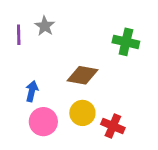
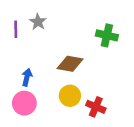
pink circle: (43, 122) -> (24, 103), moved

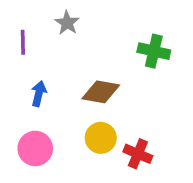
gray star: (38, 22) -> (67, 23), moved
blue arrow: (27, 77) -> (39, 94), moved

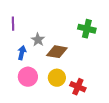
gray star: (67, 23) -> (38, 40), moved
pink circle: (35, 148) -> (28, 77), moved

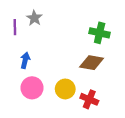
gray star: (38, 40) -> (34, 18), moved
brown diamond: (57, 52) -> (92, 63), moved

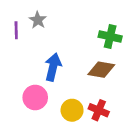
blue arrow: (25, 60) -> (53, 67), moved, size x1.5
yellow circle: (65, 89) -> (72, 110), moved

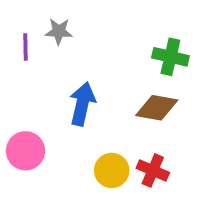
gray star: (38, 20) -> (59, 31), turned -30
pink circle: (35, 97) -> (25, 151), moved

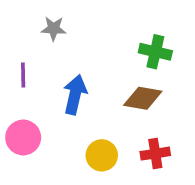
purple line: (25, 47) -> (23, 75), moved
red cross: (153, 170) -> (155, 154), moved, turned -32

